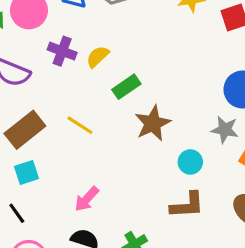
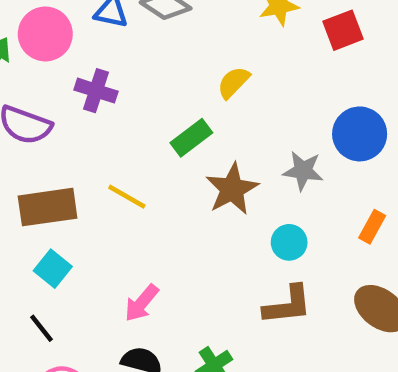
yellow semicircle: (98, 57) -> (233, 82), moved
brown rectangle: (25, 130) -> (48, 207), turned 33
gray star: (225, 130) -> (303, 171), moved
cyan square: (27, 172) -> (53, 269), turned -30

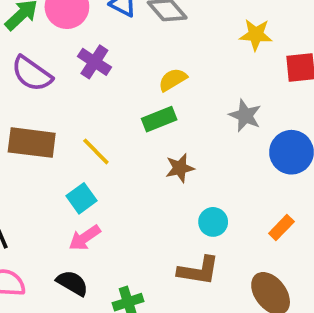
yellow semicircle: (233, 82) -> (173, 80), moved
gray star: (303, 171) -> (245, 115), moved
brown star: (232, 189) -> (180, 168), size x0.7
cyan square: (53, 269) -> (82, 198), moved

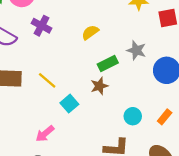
green rectangle: (159, 119) -> (108, 63), moved
cyan square: (82, 198) -> (69, 104), moved
cyan circle: (213, 222) -> (133, 116), moved

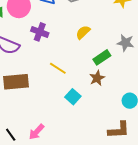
yellow line: (47, 80) -> (58, 68), moved
pink arrow: (45, 134) -> (37, 132), moved

